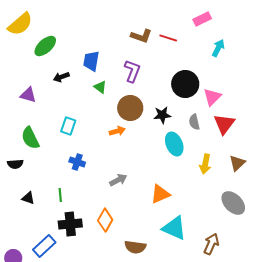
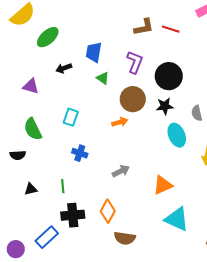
brown L-shape: (141, 36) -> (144, 27), turned -30
black circle: (185, 84) -> (169, 76), moved
black triangle: (28, 198) -> (31, 189), turned -32
brown semicircle: (135, 247) -> (125, 238), moved

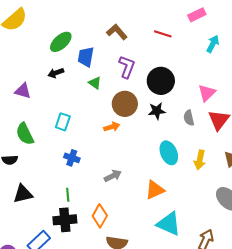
brown L-shape: (144, 27) -> (117, 32), moved, turned -120
green ellipse: (48, 37) -> (61, 42), moved
cyan ellipse: (177, 135) -> (169, 153), moved
green line: (63, 186) -> (68, 195), moved
black triangle: (31, 189) -> (23, 194), size x1.5

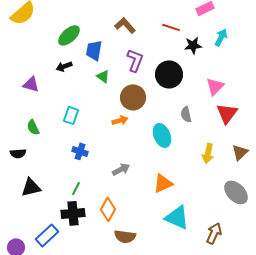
black star: (157, 111) -> (193, 45), moved
gray semicircle: (189, 118) -> (186, 114), moved
green semicircle: (25, 134) -> (33, 127), size x0.7
cyan ellipse: (169, 153) -> (162, 135), moved
green line: (68, 195) -> (76, 188), turned 32

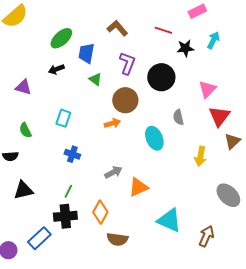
brown triangle: (240, 152) -> (232, 141), moved
orange triangle: (163, 183) -> (138, 187), moved

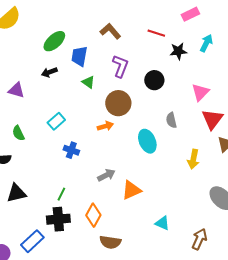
black circle: (161, 77) -> (154, 80), size x0.7
cyan rectangle: (63, 118) -> (56, 121), turned 30
blue cross: (72, 154) -> (71, 150), moved
cyan triangle: (169, 220) -> (162, 223), size x0.6

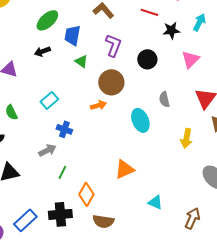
pink triangle: (200, 92) -> (190, 59), moved
gray arrow: (106, 175) -> (47, 150), moved
green line: (61, 194) -> (62, 172), moved
black cross: (58, 219) -> (60, 214), moved

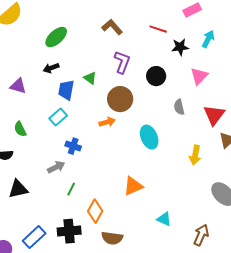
blue trapezoid: (72, 35) -> (66, 90), moved
gray semicircle: (164, 99) -> (179, 107), moved

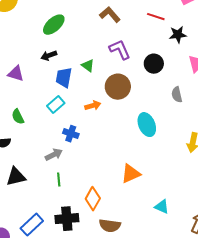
purple L-shape: (122, 62) -> (120, 50), turned -45
orange arrow: (107, 122) -> (93, 106), moved
green line: (71, 189) -> (59, 180), moved, turned -32

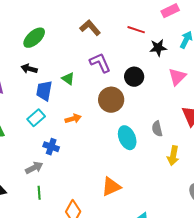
black arrow: (49, 56) -> (29, 69), turned 35
brown circle: (118, 87) -> (111, 100), moved
gray semicircle: (177, 95) -> (157, 129), moved

